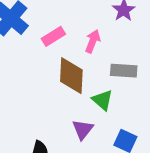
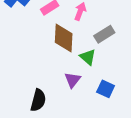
gray rectangle: (124, 71) -> (104, 34), turned -36

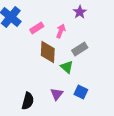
purple triangle: (73, 80) -> (57, 94), moved

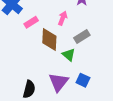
pink rectangle: (37, 28) -> (31, 22), moved
purple triangle: (57, 94) -> (59, 82), size x1.5

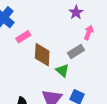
pink arrow: (63, 18) -> (89, 32), moved

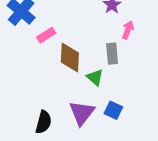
gray rectangle: (76, 51) -> (112, 54), turned -63

